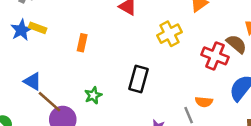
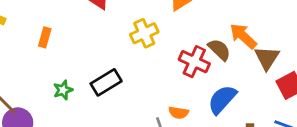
black rectangle: (138, 79) -> (106, 82), turned 40
green star: (93, 95) -> (63, 90), moved

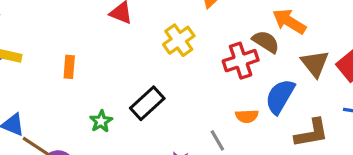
brown triangle: (267, 58) -> (315, 64), moved
red cross: (194, 62) -> (241, 61), turned -32
orange semicircle: (179, 113) -> (247, 116), moved

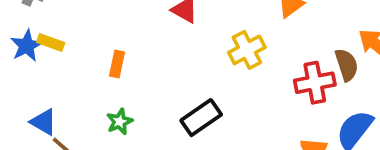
brown semicircle: (266, 42) -> (347, 65), turned 32
green star: (101, 121) -> (120, 122), moved

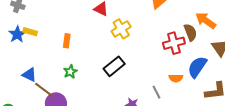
yellow cross: (247, 50) -> (121, 29), moved

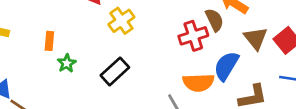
green star: (70, 72) -> (67, 63), moved
orange semicircle: (176, 78) -> (198, 82), size x1.6

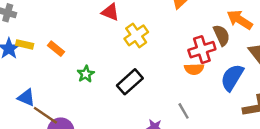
orange rectangle: (49, 41) -> (56, 49), moved, turned -56
orange semicircle: (198, 82) -> (194, 69), moved, size x0.7

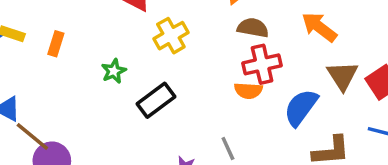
brown semicircle: (222, 35) -> (253, 28), moved, turned -60
orange rectangle: (56, 49) -> (56, 44), turned 63
green star: (86, 74) -> (114, 71), moved

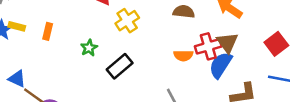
red cross: (262, 64) -> (208, 46), moved
brown triangle: (342, 76) -> (227, 43), moved

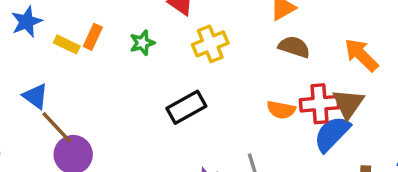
yellow rectangle: (17, 26) -> (67, 44), moved
green star: (89, 48) -> (142, 43), moved

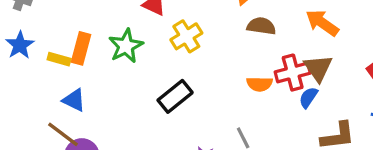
orange rectangle: (93, 37) -> (81, 48), size x1.4
green star: (142, 43) -> (126, 46), size x1.5
blue triangle: (35, 96) -> (74, 100), moved
blue semicircle: (332, 134) -> (308, 97), size x0.6

